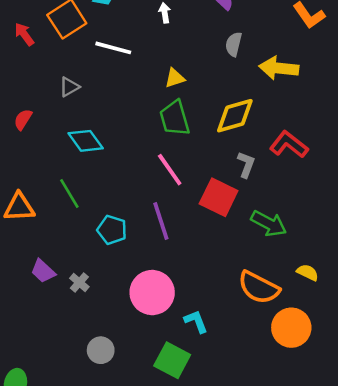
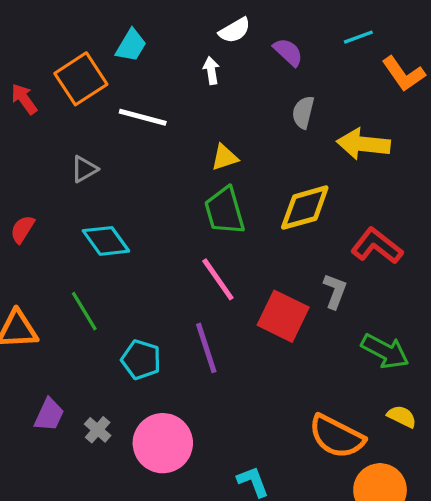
red semicircle: (23, 119) -> (22, 229), moved
gray L-shape: (246, 165) -> (335, 291), moved
green arrow: (269, 224) -> (385, 351), moved
purple trapezoid: (43, 271) -> (49, 415), turned -108
pink circle: (152, 293) -> (163, 443), moved

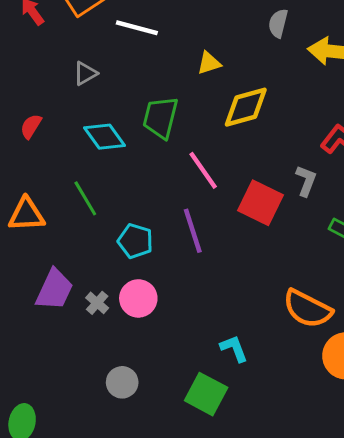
yellow diamond: (305, 208) -> (246, 107), moved
green trapezoid: (225, 211) -> (160, 117), moved, turned 30
purple trapezoid: (49, 415) -> (54, 290), size x1.4
pink circle: (163, 443) -> (138, 298), moved, size x0.7

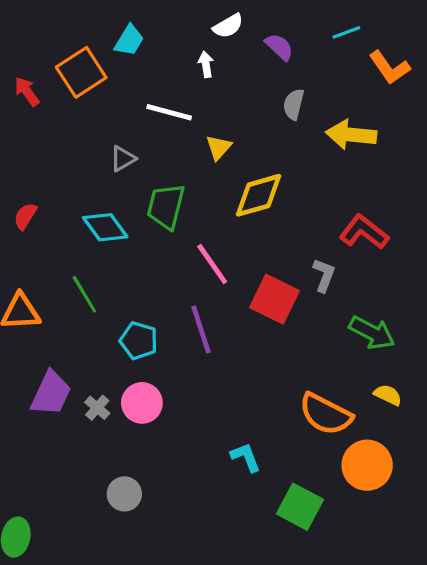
white line: (137, 28) -> (169, 112), moved
yellow triangle: (209, 63) -> (219, 147), turned -30
gray triangle: (85, 73) -> (123, 159), moved
green square: (206, 394) -> (300, 507), moved

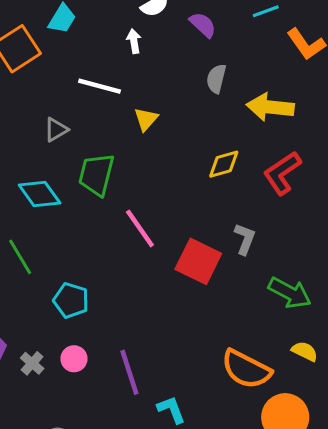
yellow diamond: (259, 195) -> (224, 164), moved, size x0.7
red L-shape: (364, 232) -> (282, 173), moved, turned -72
purple line: (201, 329) -> (129, 372), moved
pink circle: (142, 403) -> (74, 359), size x0.7

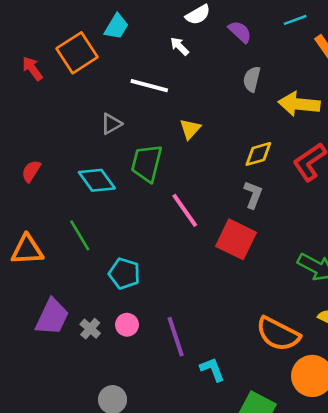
white arrow: (134, 41) -> (180, 46), turned -36
yellow triangle: (146, 119) -> (190, 129), moved
gray L-shape: (245, 239) -> (253, 195), moved

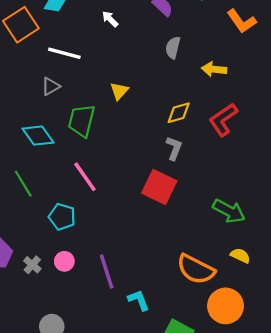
white line: (149, 86) -> (64, 53), moved
yellow arrow: (299, 104) -> (214, 69), size x0.7
pink line: (185, 210) -> (85, 177), moved

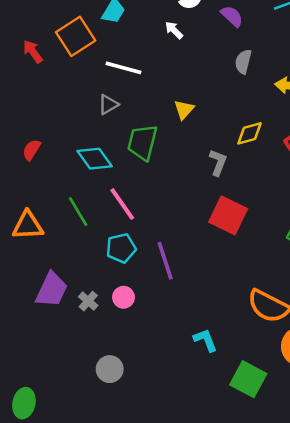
gray L-shape: (174, 148) -> (218, 162), moved
pink line: (85, 177) -> (122, 204), moved
cyan pentagon: (62, 217) -> (121, 248), turned -30
purple line: (107, 272) -> (165, 261), moved

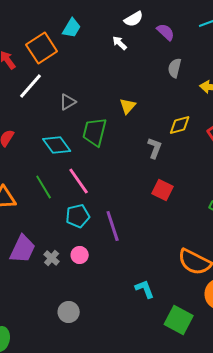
white line: (124, 68) -> (31, 86), moved, turned -64
red square: (228, 215) -> (163, 190), size x0.7

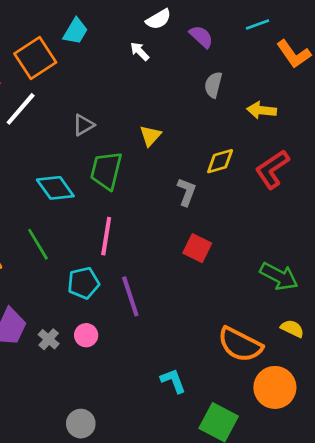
gray triangle: (68, 102) -> (83, 125), moved
pink line: (79, 181) -> (106, 236), moved, turned 44
gray circle: (69, 312) -> (81, 424), moved

